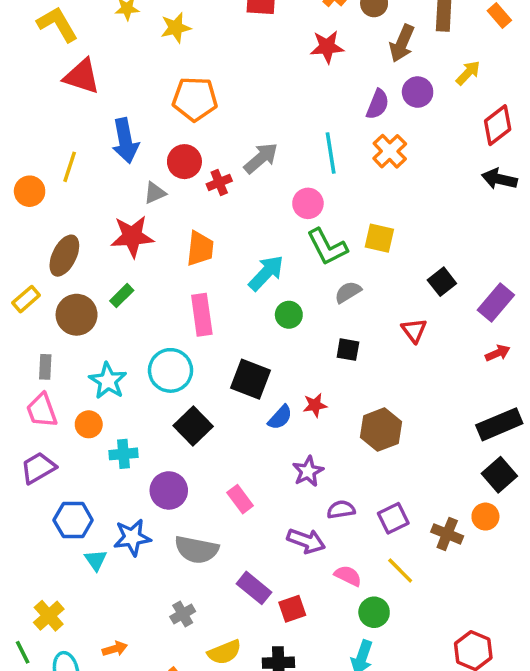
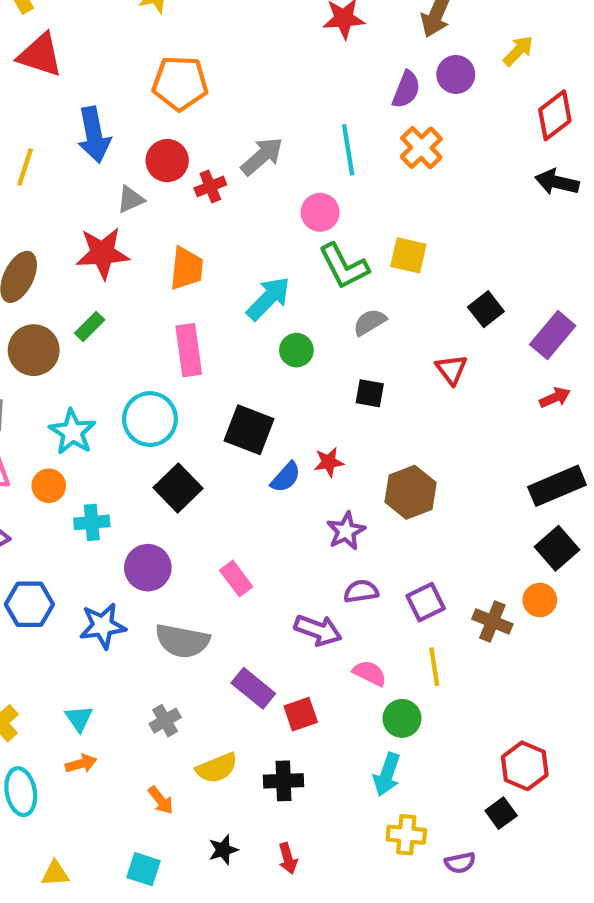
purple star: (308, 471) -> (346, 531), moved
cyan triangle: (96, 560) -> (79, 718), moved
yellow line: (400, 570) -> (434, 667), turned 36

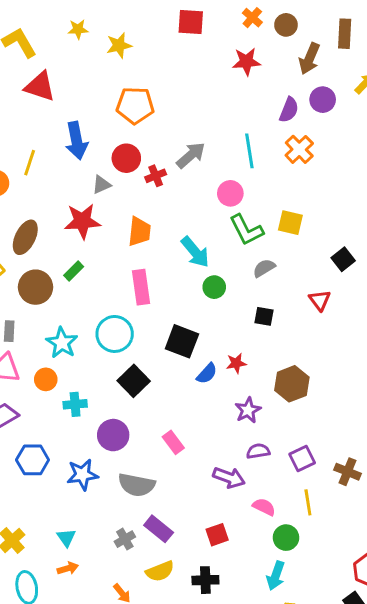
cyan arrow: (268, 298) -> (195, 252), turned 96
purple rectangle: (253, 688) -> (159, 529), moved

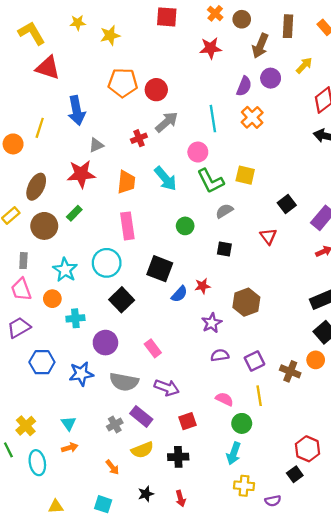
red circle: (126, 158) -> (156, 90), moved
cyan arrow: (195, 252) -> (166, 179), moved
purple arrow: (229, 478) -> (167, 388), moved

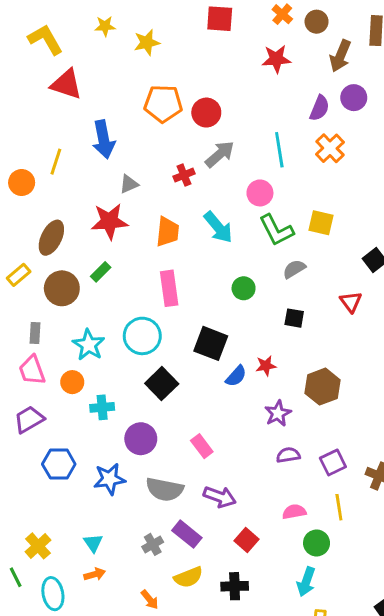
pink semicircle: (224, 399) -> (294, 512), turned -36
red square: (187, 421) -> (247, 540), turned -30

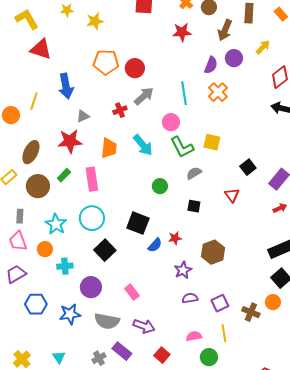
pink rectangle: (169, 288) -> (92, 179), moved

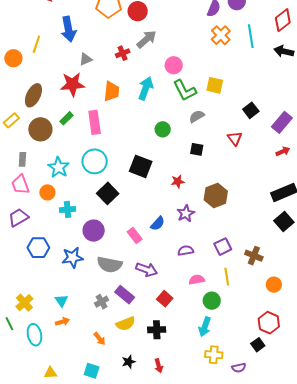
cyan line: (184, 93) -> (251, 36), moved
cyan arrow: (143, 145) -> (146, 88), turned -120
blue semicircle: (155, 245) -> (158, 224), moved
purple semicircle: (190, 298) -> (186, 251), moved
orange circle: (273, 302) -> (274, 285), moved

